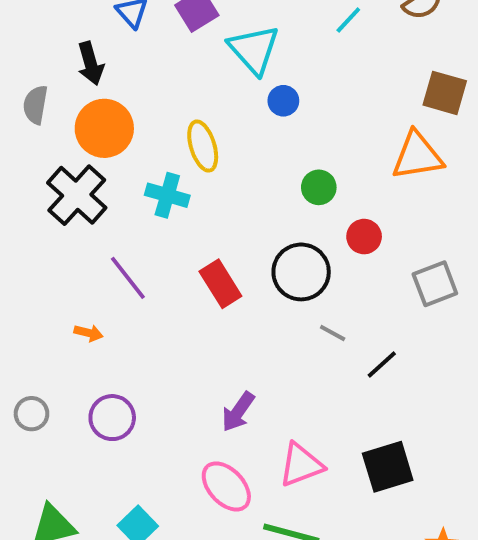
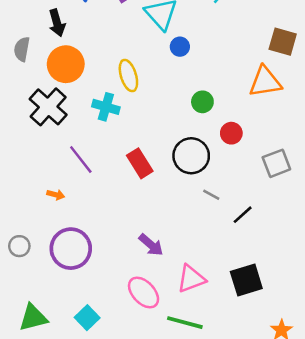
purple arrow: (238, 412) -> (151, 245), turned -84
purple circle: (112, 418) -> (71, 249), size x1.4

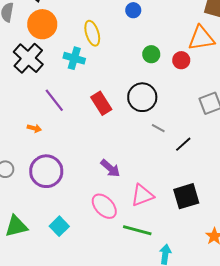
red circle: (231, 133) -> (181, 60), moved

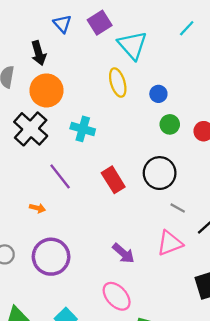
blue circle: (133, 10) -> (158, 94), moved
yellow ellipse: (92, 33) -> (118, 83), moved
pink triangle: (142, 195) -> (170, 243), moved

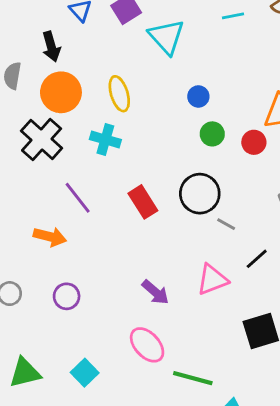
cyan line: (187, 28) -> (233, 16), turned 36
yellow ellipse: (118, 83) -> (119, 94), moved
orange arrow: (37, 208) -> (50, 237), size x1.6
gray line: (178, 208) -> (226, 224), moved
purple circle: (51, 257) -> (67, 296), size x0.6

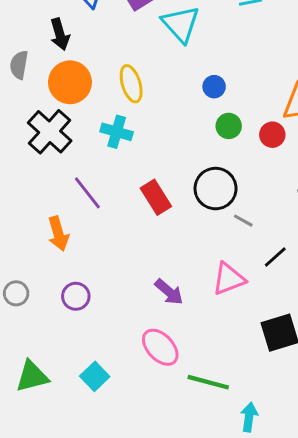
orange arrow: (50, 237) -> (58, 234), turned 60

